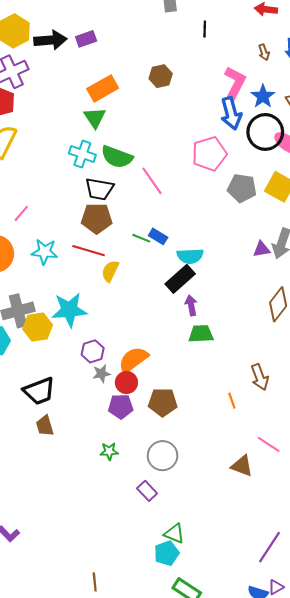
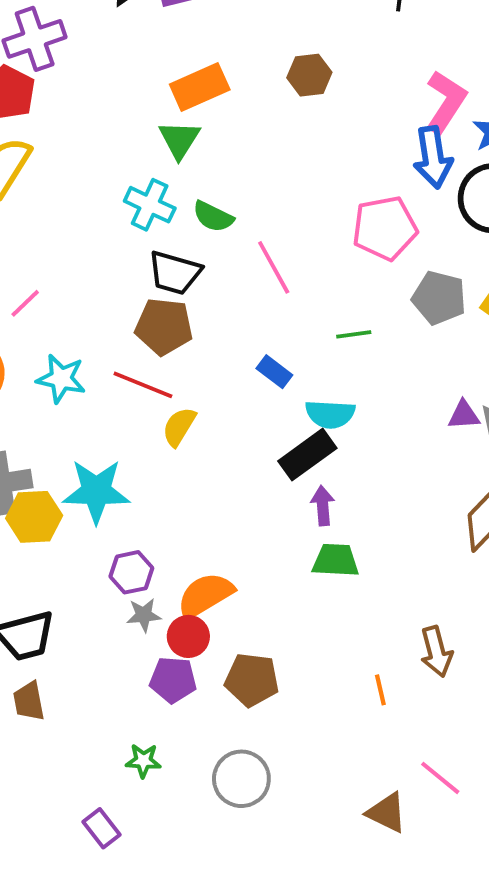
green semicircle: (117, 157) -> (213, 217), size x0.7
green line: (141, 238) -> (354, 334), moved, turned -36
purple rectangle: (147, 491) -> (101, 828), moved

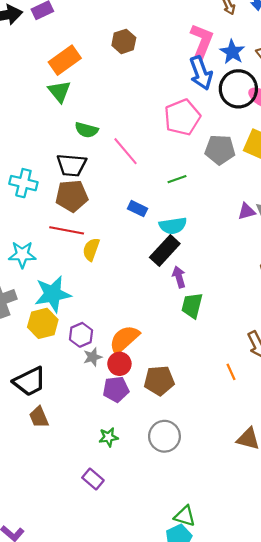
cyan cross: (150, 205) -> (23, 183), moved
cyan star: (61, 379) -> (22, 255), moved
yellow hexagon: (34, 517) -> (43, 323), moved
green trapezoid: (336, 560) -> (192, 306), turned -68

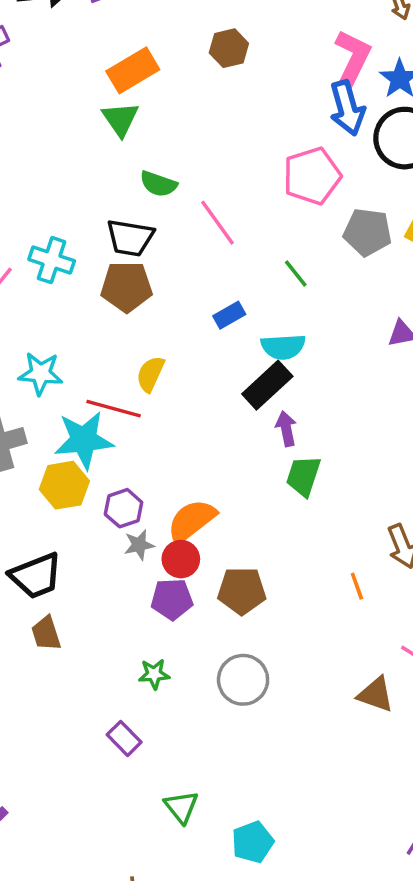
green line: (177, 179) -> (296, 274), turned 66
blue rectangle: (137, 209) -> (229, 315), turned -60
red line: (67, 230) -> (114, 409), moved
green triangle: (185, 516) -> (181, 807), moved, turned 30

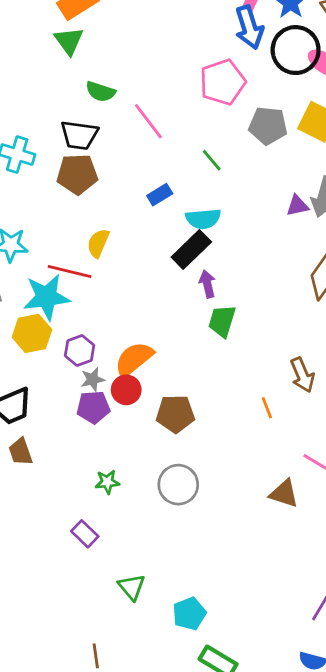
purple pentagon: (172, 599) -> (93, 407), moved

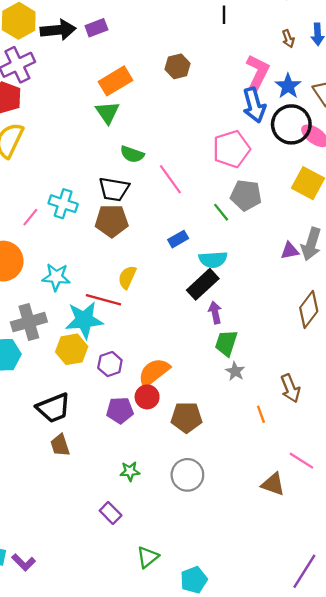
gray pentagon: (268, 126) -> (246, 195), moved
gray star: (93, 379) -> (235, 371), moved, turned -30
green triangle: (132, 587) -> (148, 557), turned 30

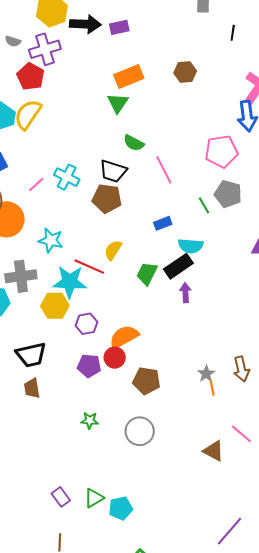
green trapezoid: (226, 343) -> (147, 273), moved
gray star: (235, 371) -> (206, 374), moved
purple rectangle: (111, 513) -> (61, 497), moved
cyan pentagon: (194, 580) -> (121, 508), moved

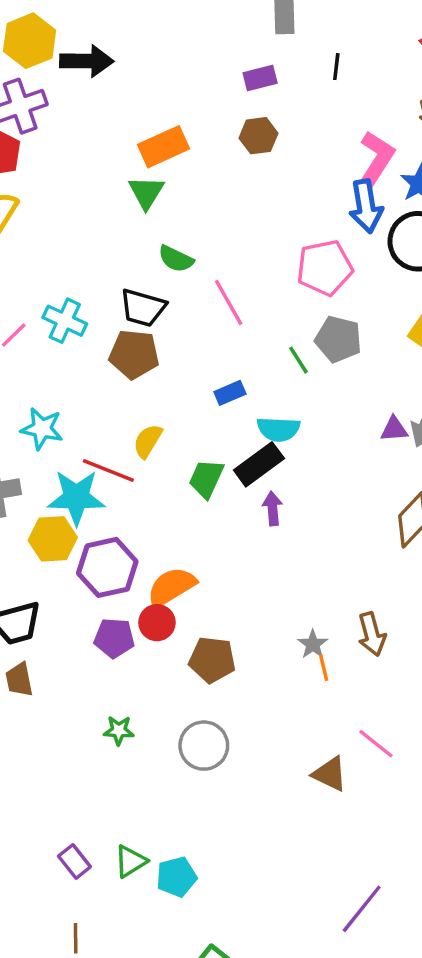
purple rectangle: (119, 27) -> (260, 78), moved
purple hexagon: (86, 324) -> (107, 567), size x1.6

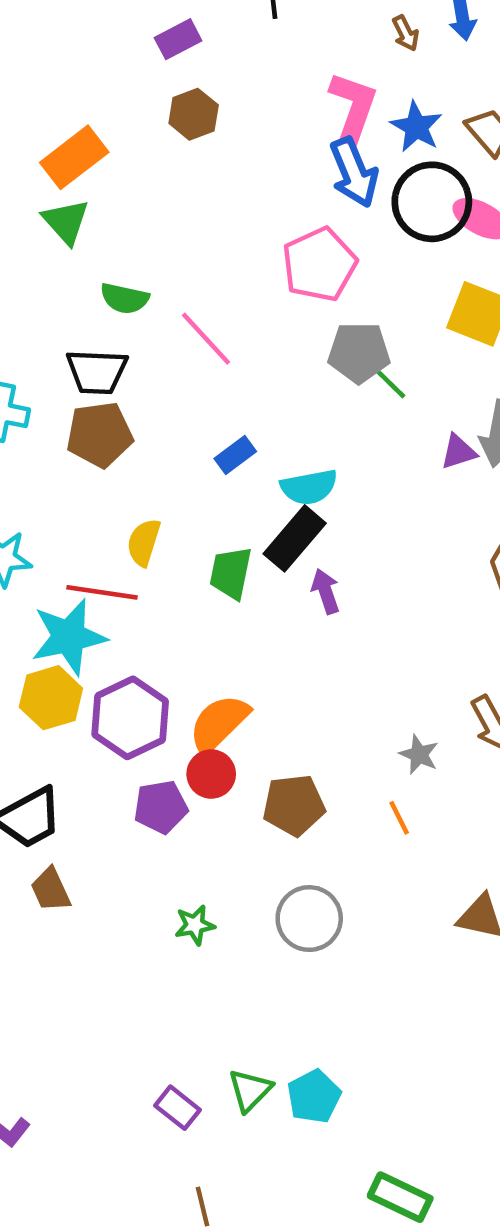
green line: (298, 360) -> (390, 383), moved
orange line: (324, 668) -> (399, 818), moved

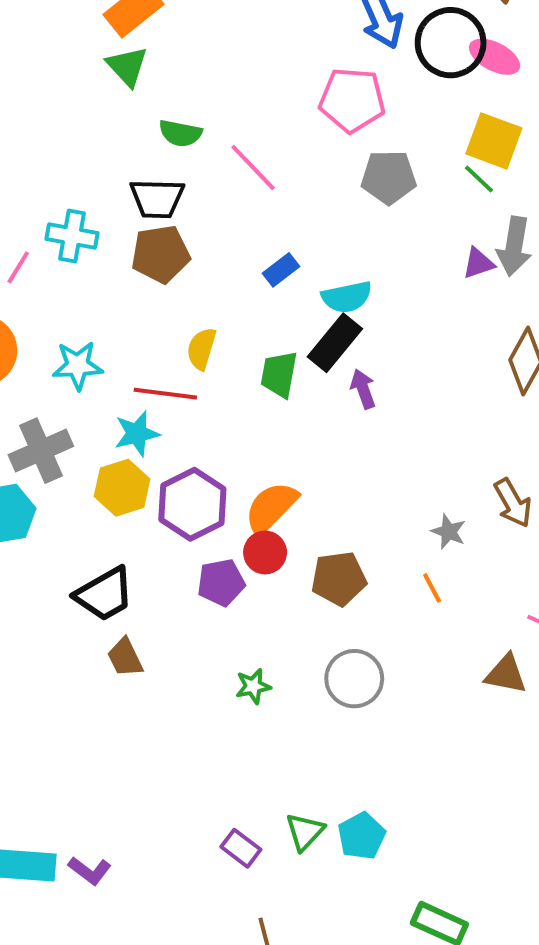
pink pentagon: (319, 265) -> (352, 100), turned 30
green line: (390, 383) -> (479, 179), moved
cyan star: (69, 637) -> (137, 434), size x0.7

